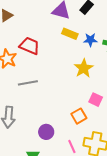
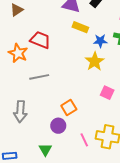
blue star: (90, 40) -> (100, 41), moved
orange square: (79, 116) -> (69, 107), moved

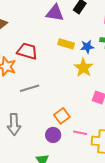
yellow rectangle: (80, 27) -> (66, 44), moved
pink line: (84, 140) -> (80, 133), moved, turned -48

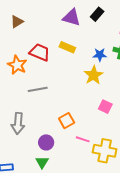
yellow rectangle: (66, 44) -> (67, 47), moved
purple circle: (53, 135) -> (46, 142), moved

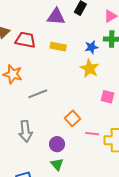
red trapezoid: (40, 52) -> (25, 40), moved

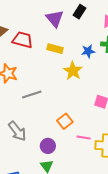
purple triangle: (56, 17) -> (55, 19), turned 42
yellow star: (90, 68) -> (73, 71), moved
gray arrow: (26, 131) -> (17, 131), turned -35

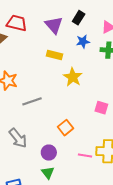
red trapezoid: (23, 40) -> (17, 23), moved
blue star: (88, 51) -> (83, 42), moved
pink line: (84, 137) -> (85, 156), moved

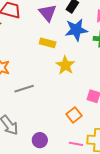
blue star: (83, 42) -> (76, 30), size x1.6
orange square: (65, 128) -> (74, 115), moved

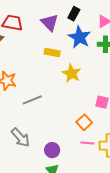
blue star: (76, 30) -> (80, 37), turned -30
pink line: (76, 144) -> (88, 143), moved

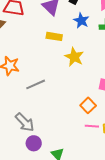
blue star: (80, 37) -> (81, 21), size x0.7
purple circle: (52, 150) -> (34, 143), moved

